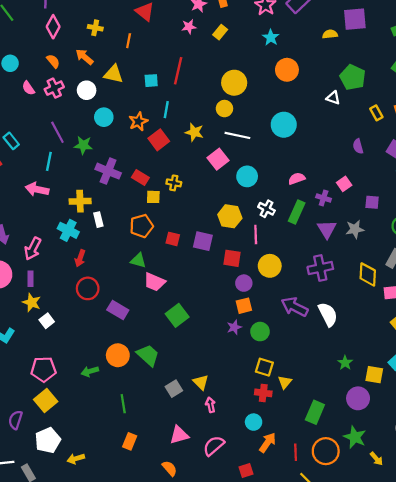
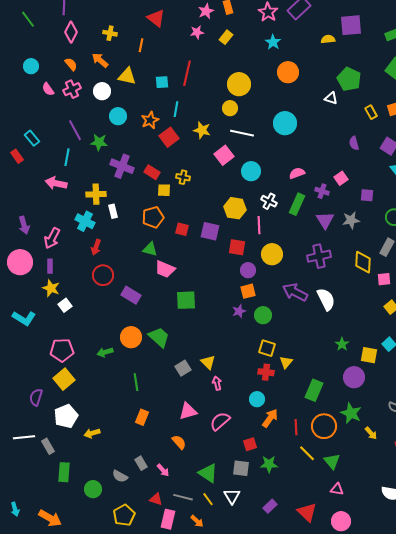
green square: (177, 315) -> (186, 300), turned 35

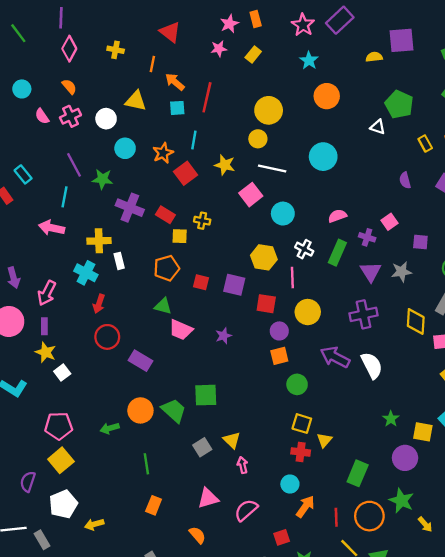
orange arrow: (100, 60) -> (175, 82), moved
green square: (186, 300) -> (206, 395), moved
purple star: (239, 311) -> (224, 336), moved

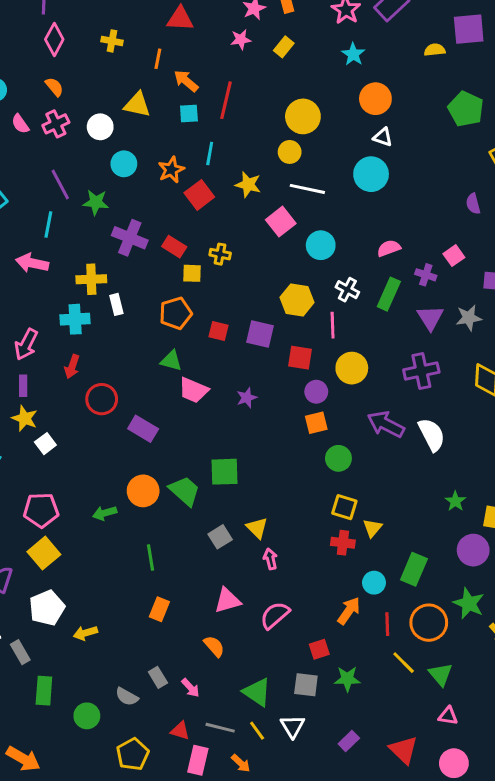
red triangle: (170, 32) -> (180, 19), turned -35
white triangle: (378, 127) -> (383, 137), moved
cyan cross: (86, 273) -> (75, 319), turned -30
red arrow: (99, 304) -> (72, 367), moved
cyan circle: (290, 484) -> (374, 583), moved

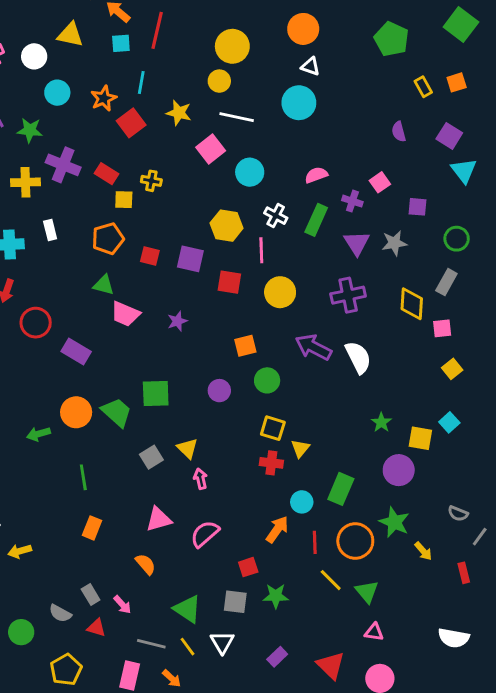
yellow cross: (91, 279) -> (25, 182), moved
purple circle: (316, 392) -> (219, 391), moved
red triangle: (180, 731) -> (96, 628), moved

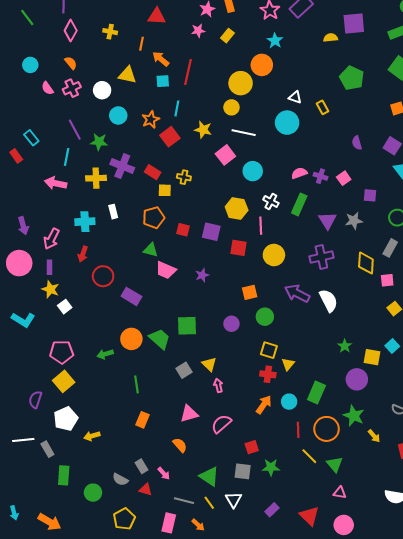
orange circle: (303, 29) -> (262, 65), moved
yellow rectangle: (423, 87) -> (322, 107), moved
purple cross: (352, 201) -> (320, 176), moved
orange arrow: (277, 529) -> (264, 405), moved

